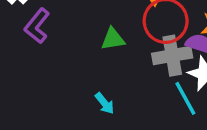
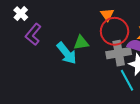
cyan arrow: (105, 103) -> (67, 53), moved, size x1.6

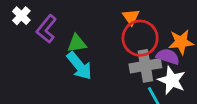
purple L-shape: (33, 34) -> (46, 29), moved
green triangle: (81, 43) -> (77, 43), moved

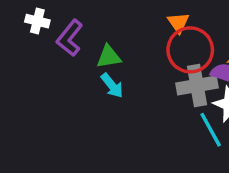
white cross: (21, 16) -> (37, 21), turned -30
cyan arrow: (79, 66) -> (112, 86), size x0.7

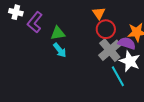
red circle: (190, 50) -> (106, 29), size x0.7
gray cross: (197, 86) -> (110, 50), turned -30

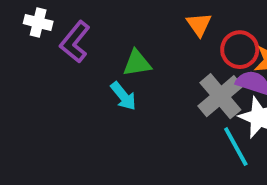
red circle: (106, 29) -> (240, 50), moved
green triangle: (58, 33) -> (137, 63), moved

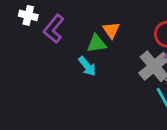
orange triangle: (199, 24) -> (111, 30), moved

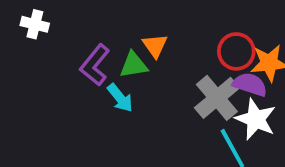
purple L-shape: (54, 29) -> (95, 65), moved

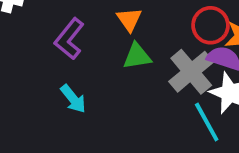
green triangle: (134, 65) -> (137, 56), moved
cyan arrow: (120, 98) -> (73, 99), moved

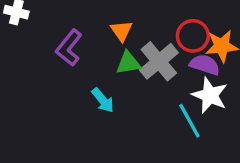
gray cross: (191, 72) -> (159, 61), moved
cyan arrow: (73, 99) -> (103, 100), moved

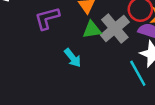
purple L-shape: (69, 48) -> (47, 18), turned 36

